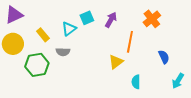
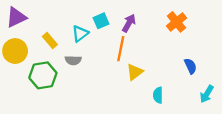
orange line: (130, 42) -> (121, 49), moved

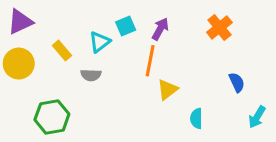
green hexagon: (43, 75) -> (52, 117), moved

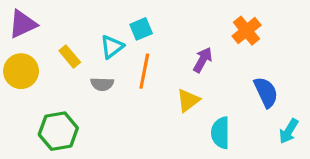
purple arrow: (160, 29) -> (203, 60), moved
orange line: (150, 61) -> (144, 71), moved
blue semicircle: (237, 82) -> (266, 92), size x1.4
cyan semicircle: (196, 118) -> (221, 133), size x1.4

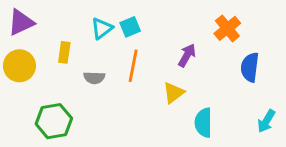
cyan triangle: (112, 47) -> (102, 28), moved
yellow rectangle: (70, 57) -> (64, 52), turned 48
blue semicircle: (266, 92) -> (250, 67), moved, turned -148

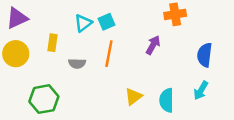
orange cross: (227, 28) -> (175, 14), moved, turned 30
yellow triangle: (174, 93) -> (133, 97), moved
cyan arrow: (266, 121) -> (201, 90), moved

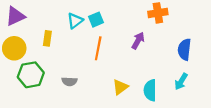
gray semicircle: (77, 63) -> (69, 81), moved
green hexagon: (44, 99) -> (31, 75), moved

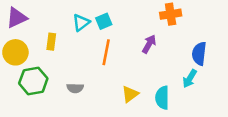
cyan arrow: (181, 81) -> (190, 79), moved

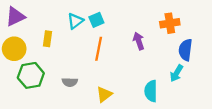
orange cross: (171, 14) -> (170, 23), moved
purple arrow: (149, 44) -> (139, 41), turned -48
yellow triangle: (130, 94) -> (104, 94), moved

